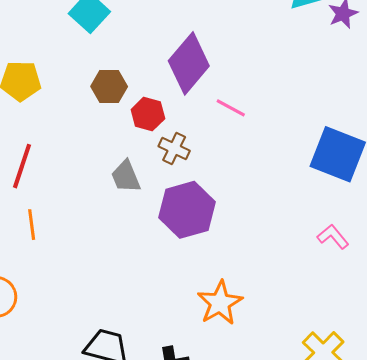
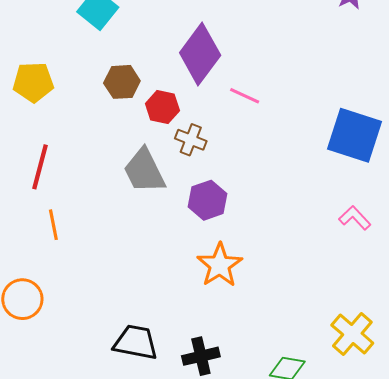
gray trapezoid: (126, 177) -> (144, 171), size x1.4
purple hexagon: (187, 210) -> (207, 200), size x0.7
orange star: (220, 303) -> (220, 265), moved

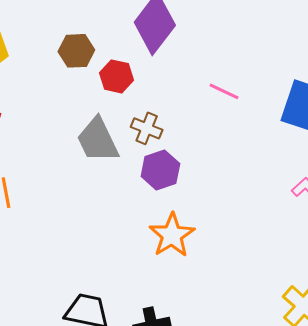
pink line: (245, 96) -> (224, 91), moved
brown cross: (191, 140) -> (147, 128), moved

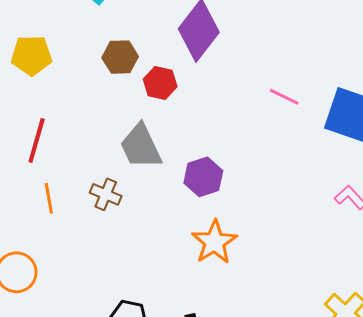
pink line: (224, 91) -> (284, 97), moved
brown cross: (147, 128) -> (106, 194), moved

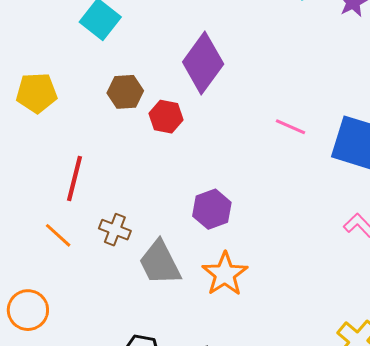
red line: (37, 140) -> (75, 179), moved
gray trapezoid: (141, 146) -> (160, 263), moved
orange line: (49, 198) -> (58, 235), turned -36

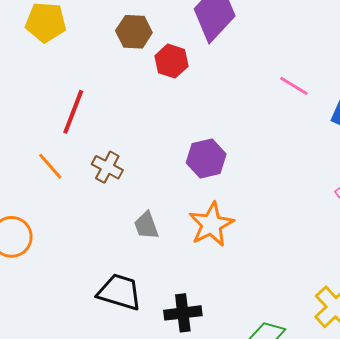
gray trapezoid: (160, 263) -> (146, 226), moved, size x0.6

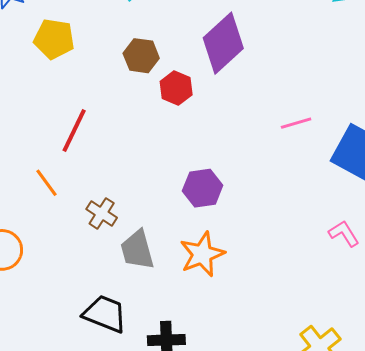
pink line: (294, 86) -> (296, 123), turned -52
brown cross: (107, 167) -> (102, 213), moved
gray trapezoid: (146, 226) -> (137, 250), size x1.4

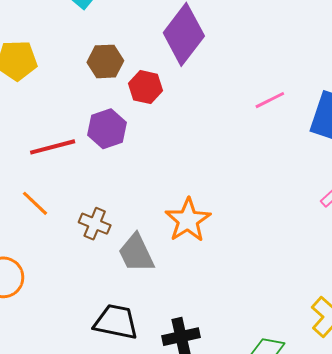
red line: (74, 130) -> (53, 147), turned 60
purple hexagon: (203, 188) -> (107, 129), moved
orange star: (202, 254) -> (188, 220), moved

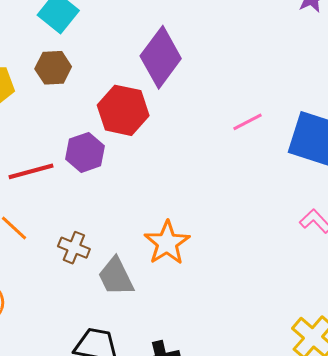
brown hexagon: (105, 61) -> (53, 68), moved
red hexagon: (146, 87) -> (123, 110), size x1.5

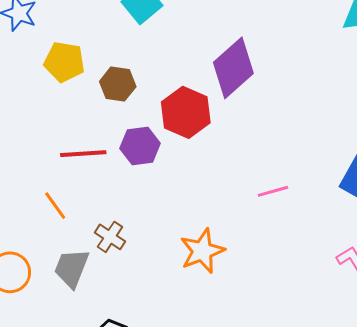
brown hexagon: (53, 68) -> (118, 84), moved
pink line: (248, 122) -> (273, 191), moved
gray trapezoid: (116, 277) -> (71, 268), moved, turned 36

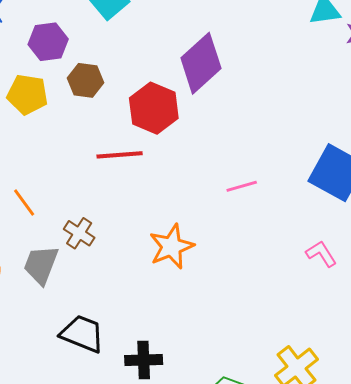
yellow pentagon: (64, 62) -> (27, 94), moved
purple hexagon: (140, 146) -> (48, 42), moved
red line: (83, 154) -> (120, 155), moved

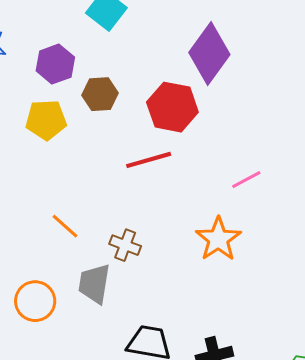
pink line: (242, 186) -> (246, 180), moved

